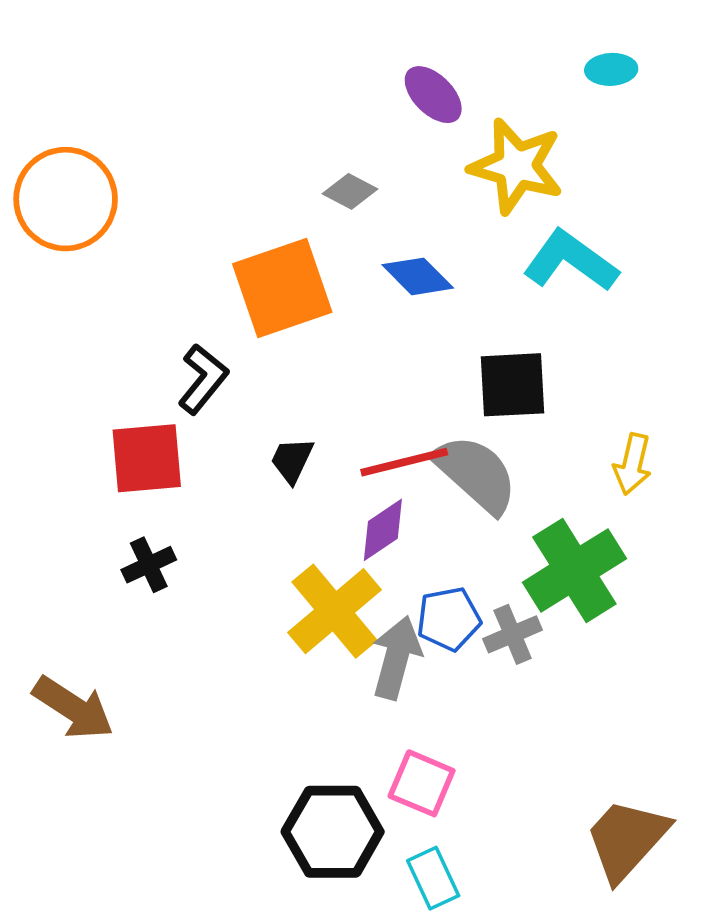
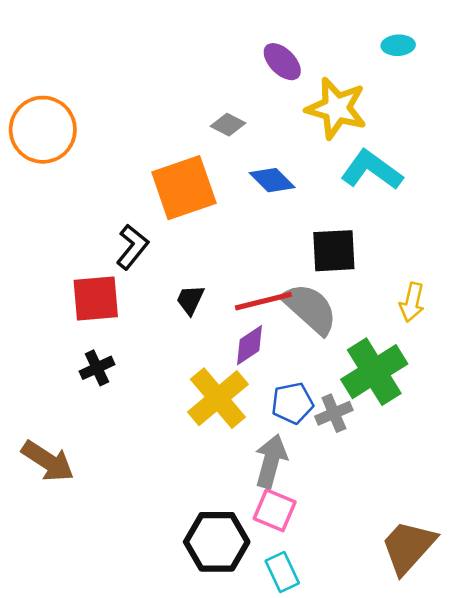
gray arrow: (396, 658) -> (271, 461), moved

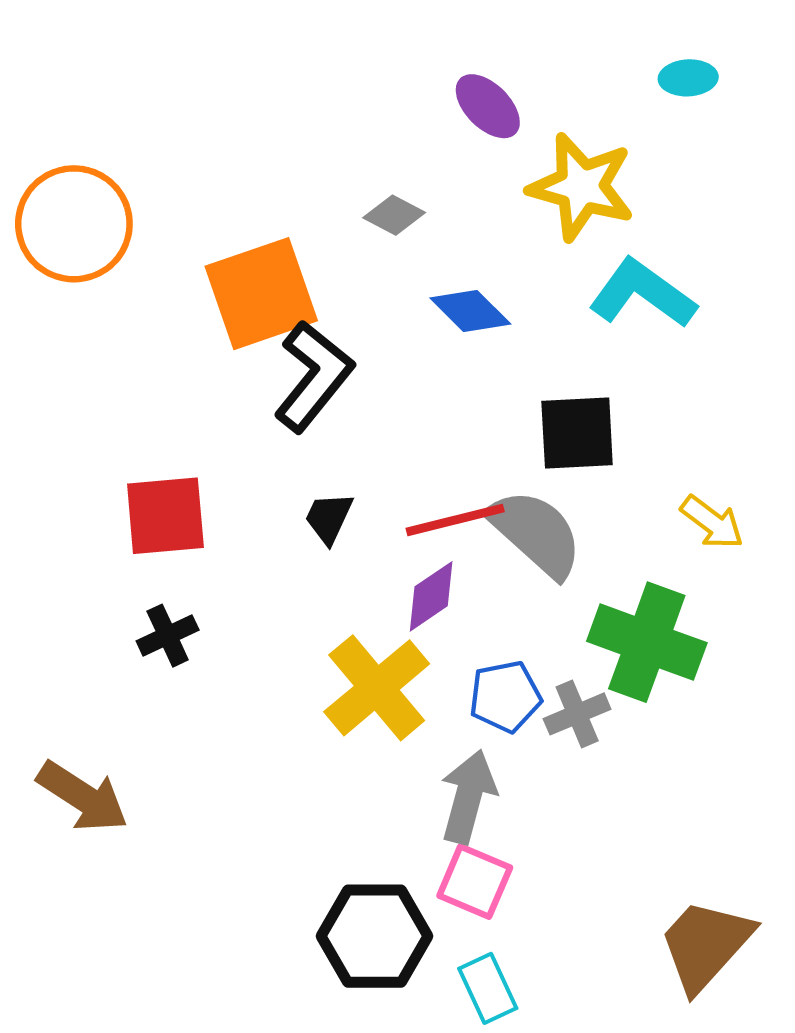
orange square: (184, 188) -> (261, 294), moved
black L-shape: (132, 247) -> (314, 376), moved, size x1.4
yellow arrow: (412, 302) -> (712, 522), turned -66
green cross: (374, 372) -> (647, 642), turned -38

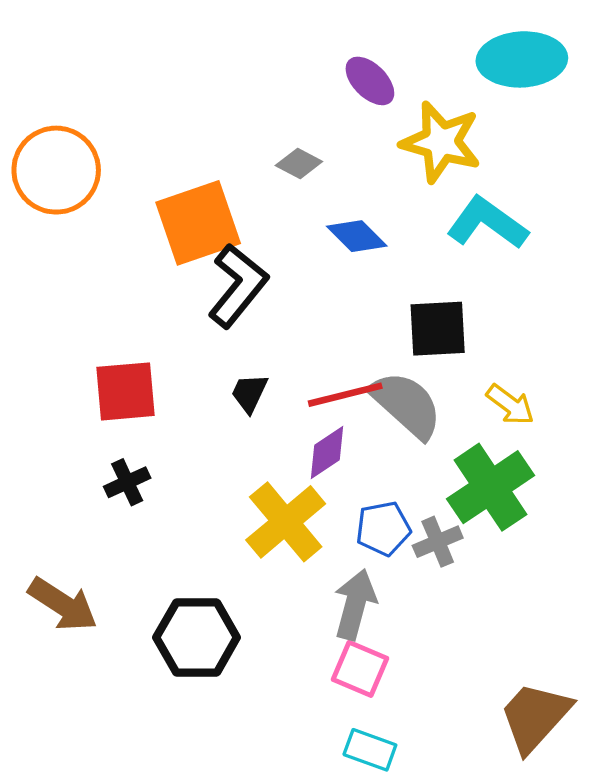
cyan ellipse: (688, 78) -> (522, 59), size x2.0
yellow arrow: (712, 522) -> (510, 405), moved
green cross: (647, 642) -> (490, 487), turned 36
black hexagon: (374, 936) -> (197, 637), moved
cyan rectangle: (488, 988) -> (370, 750), turned -45

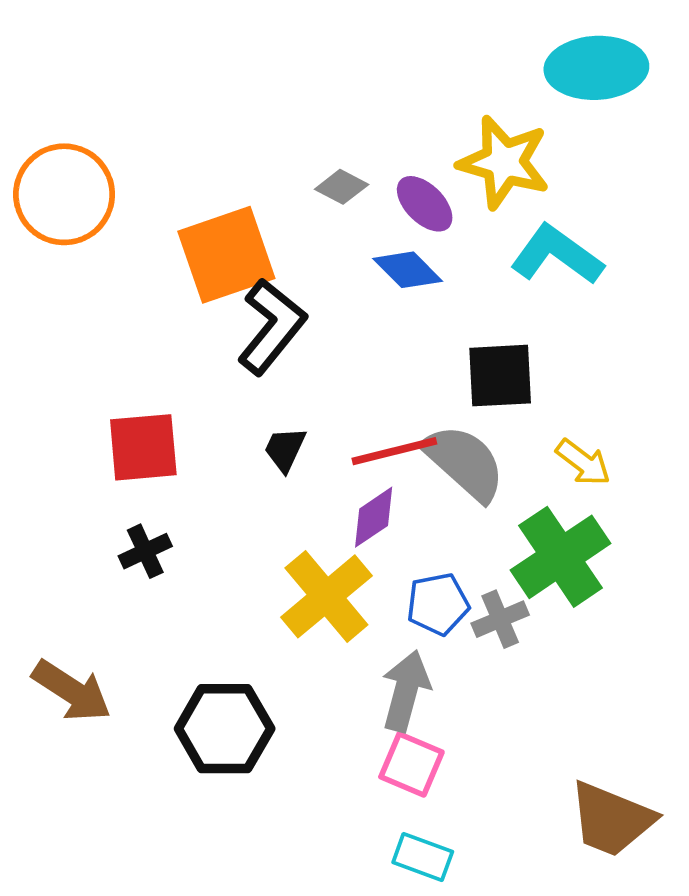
purple ellipse: (370, 81) -> (425, 204), moved
brown trapezoid: (535, 717) -> (612, 819), turned -110

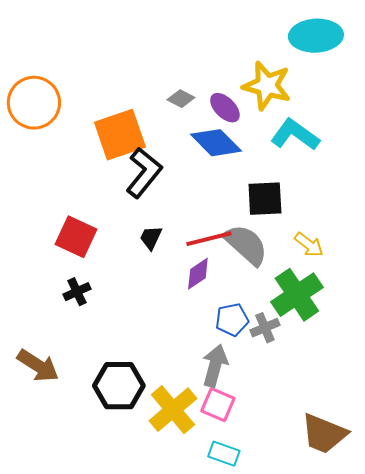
blue diamond: (408, 270) -> (216, 143), size x1.4
red square: (143, 447) -> (76, 237), turned 30
yellow cross: (326, 596) -> (173, 410), moved

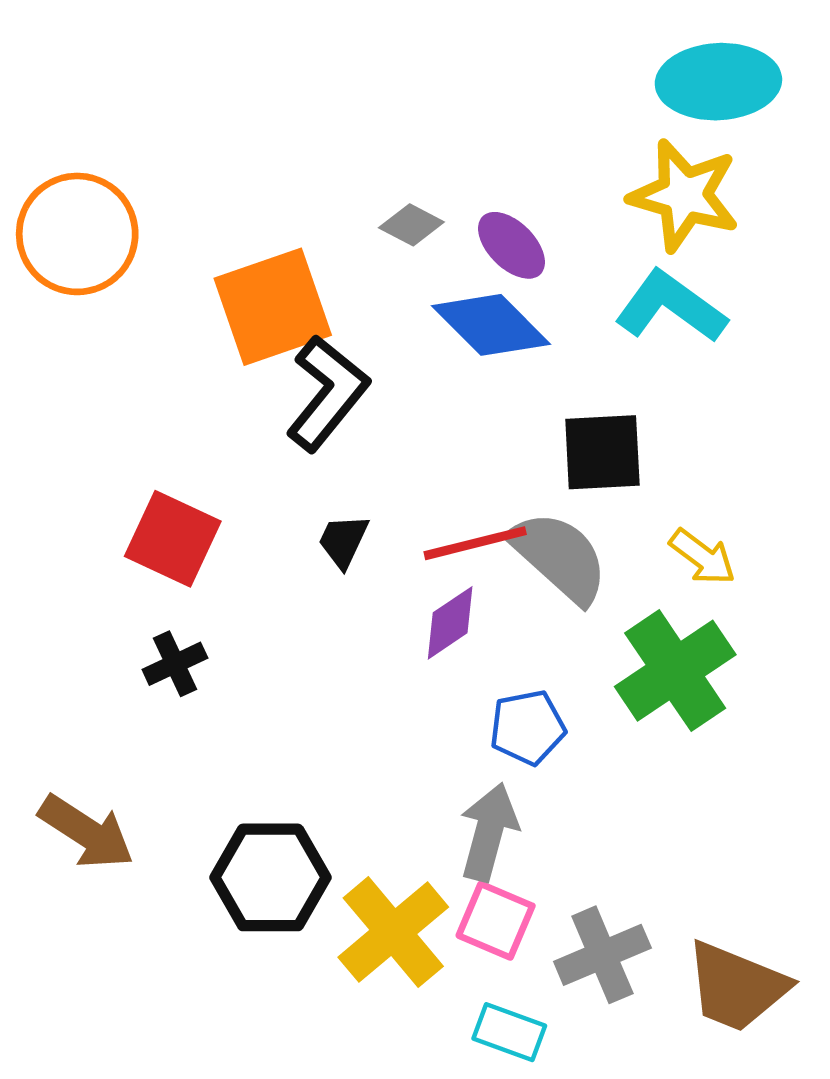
yellow star: (267, 86) -> (684, 195), moved
gray cross: (265, 328) -> (602, 955), moved, size x1.4

